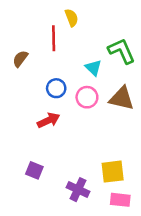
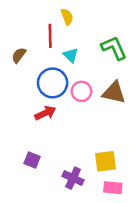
cyan triangle: (93, 68) -> (71, 55), moved
blue circle: (56, 88) -> (53, 83), size x1.6

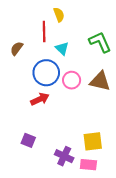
pink rectangle: (113, 188) -> (88, 165), moved

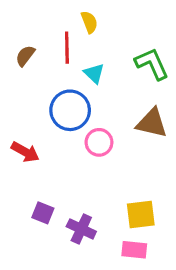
brown semicircle: (17, 48) -> (25, 56), moved
pink circle: (72, 80) -> (99, 142), moved
red arrow: (40, 99) -> (25, 152), moved, turned 54
purple cross: (64, 156) -> (81, 229), moved

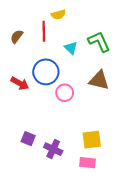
yellow semicircle: (89, 22) -> (58, 15), turned 96
cyan triangle: (94, 73) -> (71, 48), moved
red arrow: (25, 152) -> (20, 83), moved

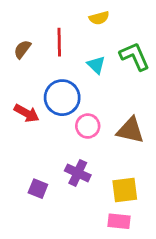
yellow semicircle: (58, 15) -> (99, 18), moved
brown triangle: (99, 80) -> (130, 130), moved
purple cross: (53, 149) -> (78, 173), moved

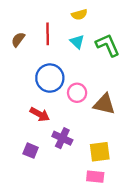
cyan triangle: (96, 65) -> (77, 42), moved
red arrow: (27, 113) -> (40, 114), moved
pink circle: (88, 126) -> (77, 93), moved

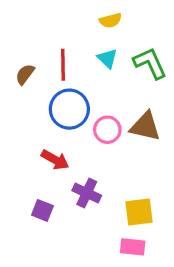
red line: (48, 34) -> (63, 65), moved
brown semicircle: (18, 39) -> (25, 74), moved
brown triangle: (104, 104) -> (145, 127), moved

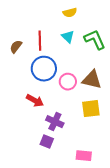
purple square: (42, 210) -> (47, 142), moved
yellow square: (139, 212) -> (91, 109), moved

